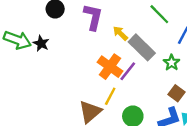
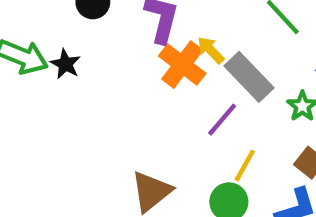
orange cross: (110, 67) -> (182, 65), moved
yellow line: (110, 96) -> (245, 165), moved

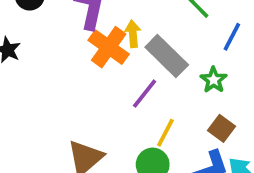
yellow arrow: (211, 50) -> (133, 34), turned 40

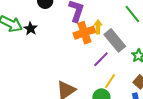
orange cross: (109, 47) -> (84, 33), turned 30

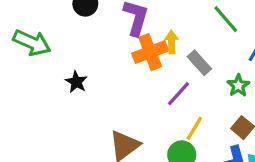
black star: (31, 29) -> (76, 82), moved
gray rectangle: (115, 40) -> (199, 63), size x0.7

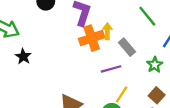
black star: (76, 82) -> (23, 56), moved
purple line: (178, 94) -> (111, 69), turned 30

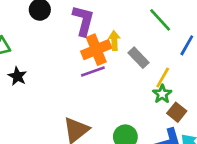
green star: (155, 65) -> (162, 94), moved
purple line: (111, 69) -> (93, 71), moved
yellow line: (122, 94) -> (163, 78), moved

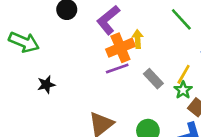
purple L-shape: (83, 20) -> (108, 20), turned -144
gray rectangle: (139, 58) -> (153, 79), moved
black star: (17, 76) -> (46, 85), moved, turned 30

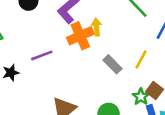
purple line: (117, 68) -> (42, 55), moved
green star: (183, 90) -> (141, 97), moved

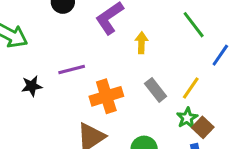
orange cross: (80, 36) -> (106, 96), moved
green star: (141, 97) -> (187, 118), moved

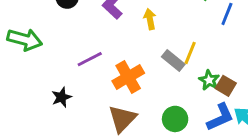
black star: (32, 86) -> (61, 97), moved
yellow line: (191, 88) -> (190, 53), moved

